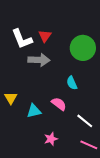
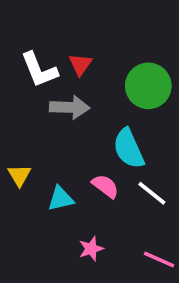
cyan semicircle: (72, 83) -> (129, 149), size x1.6
white line: (85, 121) -> (152, 193), moved

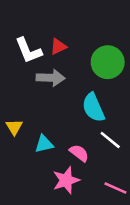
red triangle: (80, 64) -> (58, 47), turned 30
pink semicircle: (105, 186) -> (79, 153), moved
pink star: (91, 249) -> (66, 180), size x1.5

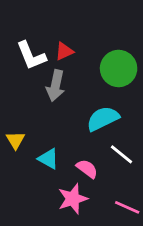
gray arrow: (51, 78) -> (56, 86), turned 100
cyan semicircle: (93, 108) -> (103, 119), turned 88
cyan triangle: (44, 144) -> (48, 159), turned 42

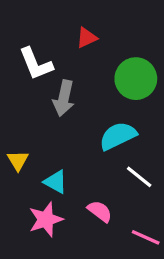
red triangle: (64, 51) -> (87, 38), moved
pink semicircle: (87, 169) -> (100, 211), moved
pink star: (73, 199) -> (46, 219), moved

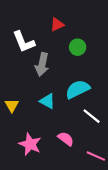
green circle: (136, 79) -> (78, 47), moved, size x0.6
cyan triangle: (56, 182) -> (47, 101), moved
pink star: (46, 219) -> (30, 144), turned -30

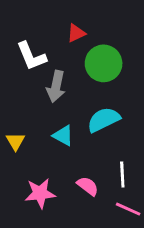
green circle: (78, 47) -> (104, 63), size x1.6
white line: (92, 116) -> (122, 174), moved, turned 48
pink star: (30, 144) -> (40, 193), turned -30

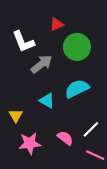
gray arrow: (56, 86) -> (42, 64), turned -140
yellow triangle: (16, 141) -> (16, 115), moved
white line: (122, 174) -> (91, 129), turned 48

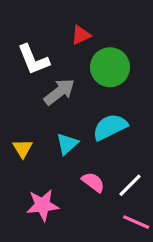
cyan triangle: (47, 100) -> (67, 144), turned 49
yellow triangle: (16, 115) -> (23, 148), moved
pink semicircle: (65, 138) -> (93, 182), moved

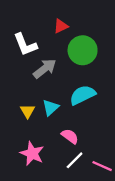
yellow triangle: (23, 148) -> (28, 111), moved
white line: (130, 185) -> (75, 160), moved
pink star: (43, 205) -> (32, 153), turned 30

